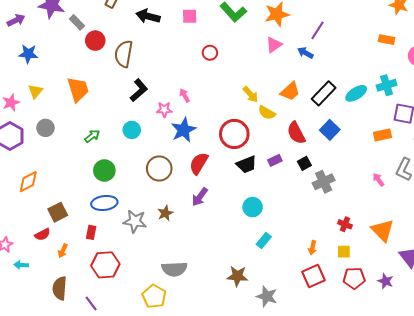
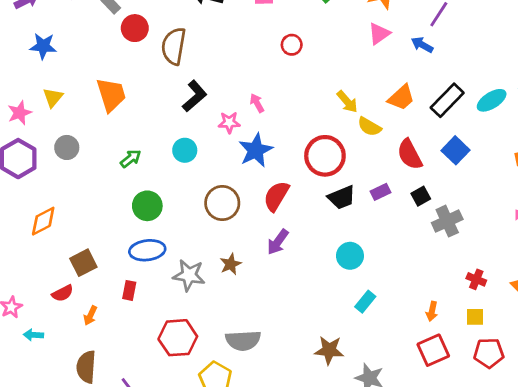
red hexagon: (105, 265) -> (178, 338), moved

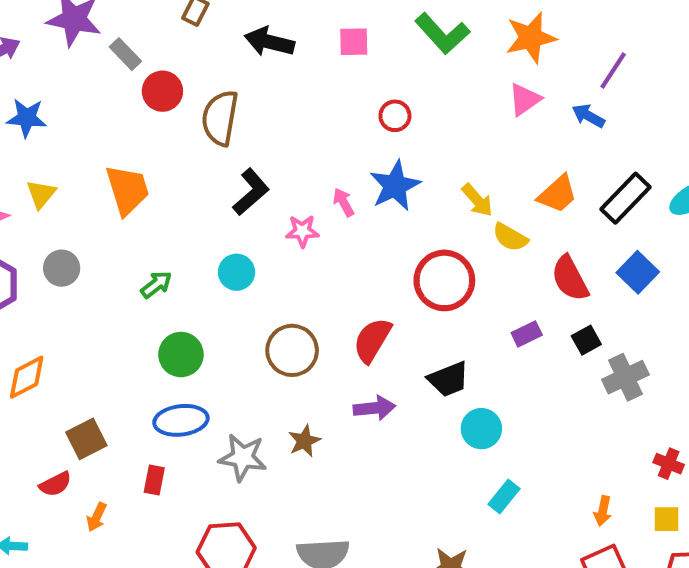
blue star: (256, 150) -> (395, 186), moved
black trapezoid: (342, 197) -> (448, 379), moved
purple arrow: (278, 242) -> (374, 408), turned -132

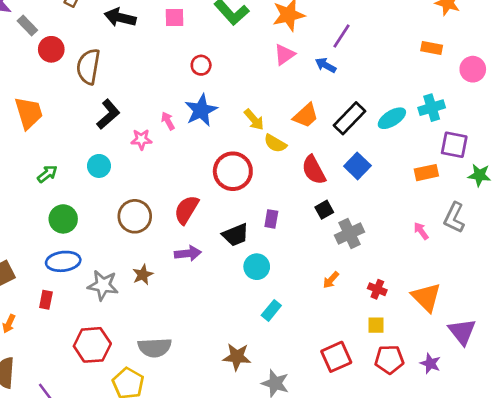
purple rectangle: (527, 334) -> (271, 219), moved, turned -54
orange arrow: (603, 511) -> (331, 280), moved, turned 30

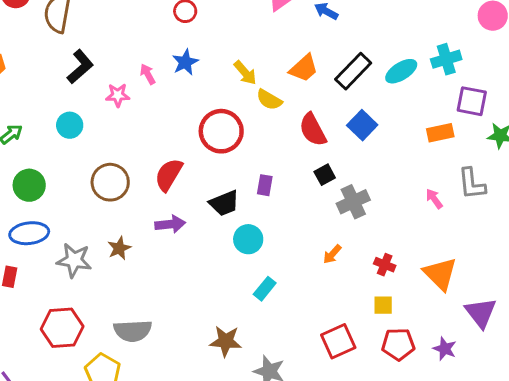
blue star: (201, 110) -> (185, 62), size x0.7
gray L-shape: (454, 218) -> (472, 184), turned -32

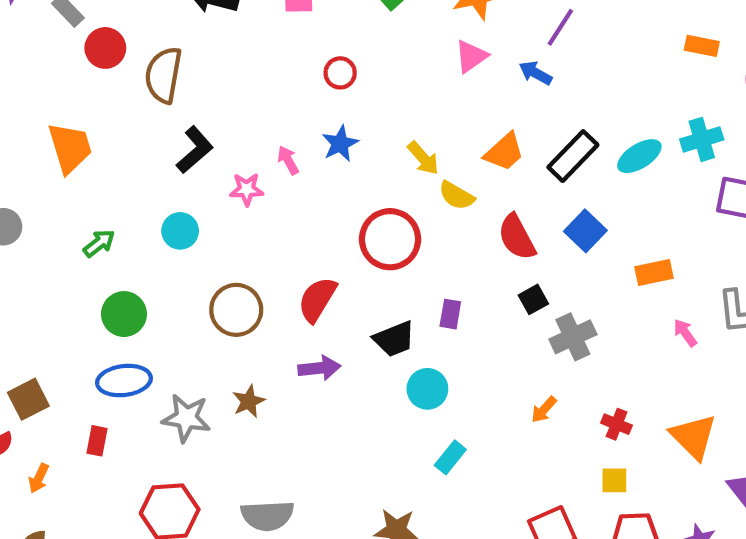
orange rectangle: (440, 133) -> (654, 272), moved

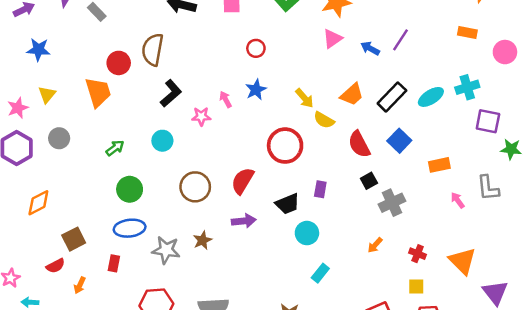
purple line: (560, 27) -> (400, 40), moved
red circle: (105, 48) -> (119, 63), moved

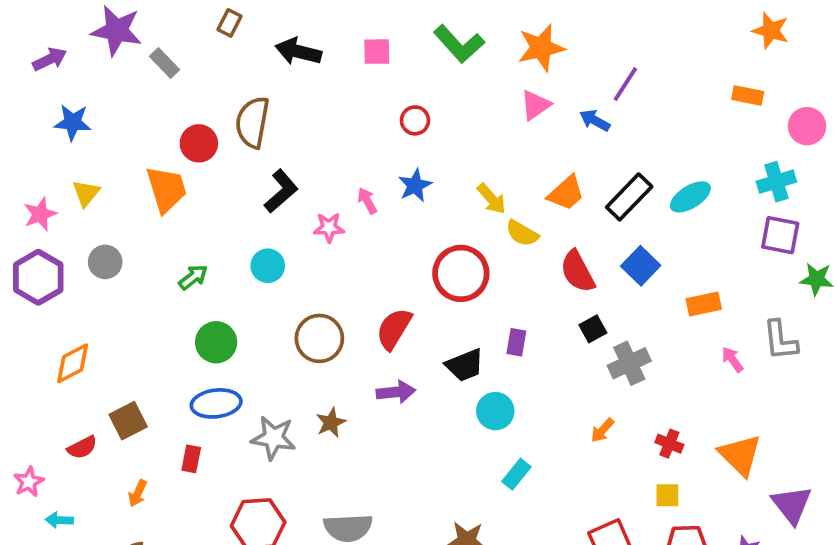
purple line: (400, 40) -> (625, 84), moved
cyan cross: (467, 87) -> (776, 182), moved
red semicircle: (55, 266) -> (82, 447), moved

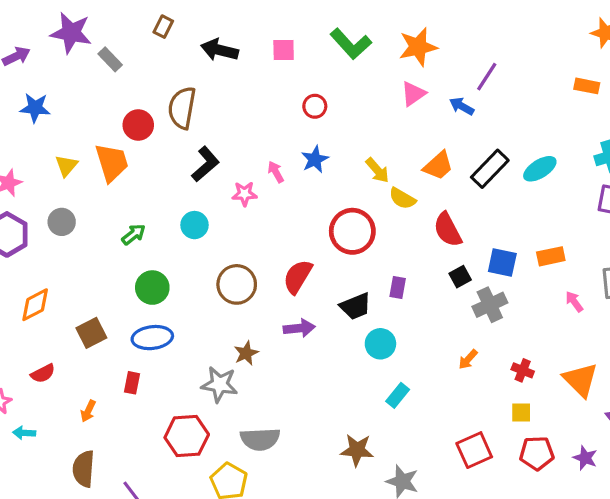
yellow triangle: (86, 193) -> (66, 166), moved
blue square: (641, 266) -> (502, 263), moved, turned -32
brown square: (128, 421) -> (91, 333), moved
gray star: (273, 438) -> (220, 384), moved

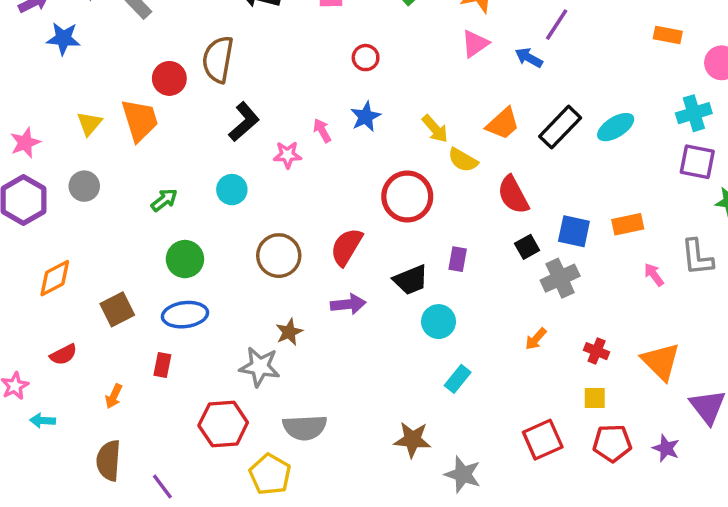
blue star: (35, 108) -> (63, 38), moved

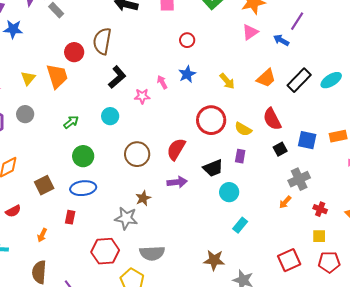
yellow semicircle: (463, 160) -> (243, 129), moved
gray cross: (560, 278) -> (299, 179), moved

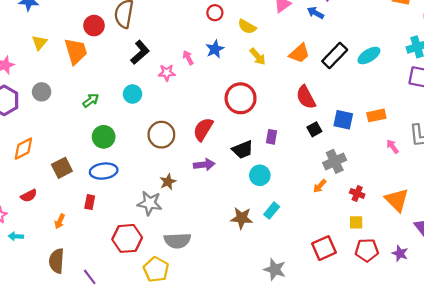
yellow triangle: (28, 78) -> (39, 43), moved
yellow semicircle: (243, 129) -> (247, 27), moved
brown star: (214, 260) -> (242, 218), moved

